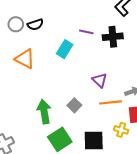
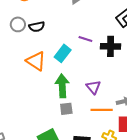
orange triangle: (25, 59) -> (36, 61), moved
gray square: (74, 105) -> (66, 109), turned 32
green arrow: (44, 112) -> (62, 86), moved

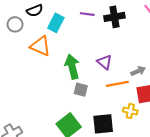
gray circle: (18, 24) -> (15, 24), moved
cyan rectangle: (63, 53) -> (56, 23), moved
gray square: (66, 109) -> (81, 90), turned 32

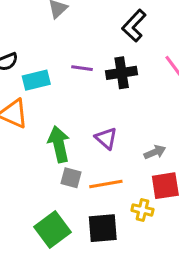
cyan rectangle: (56, 23) -> (36, 80), turned 48
orange line: (117, 84) -> (106, 184), moved

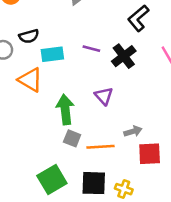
black cross: (122, 73) -> (124, 56), turned -35
purple triangle: (106, 138) -> (104, 96), moved
gray arrow: (155, 152) -> (133, 131), moved
yellow cross: (142, 210) -> (124, 189), moved

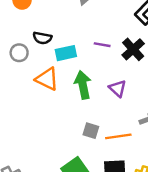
black semicircle: (29, 36) -> (42, 38), turned 30
green arrow: (65, 109) -> (83, 85), moved

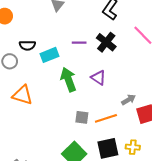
orange triangle: (47, 79) -> (23, 95), moved

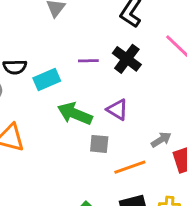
green arrow: (68, 80) -> (75, 114), turned -45
gray square: (82, 117) -> (99, 144), moved

